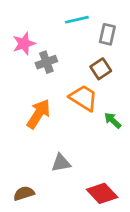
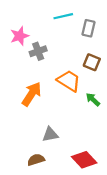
brown square: (101, 69) -> (92, 62), moved, turned -35
brown semicircle: (24, 193) -> (36, 160), moved

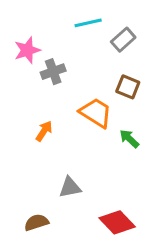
gray rectangle: (89, 28) -> (123, 40), turned 35
orange arrow: (32, 94) -> (44, 131), size x0.6
brown semicircle: (36, 160) -> (36, 222), moved

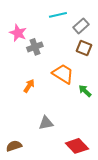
pink star: (27, 50) -> (18, 33), turned -30
brown square: (128, 87) -> (84, 48), moved
brown semicircle: (36, 222) -> (14, 146), moved

